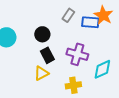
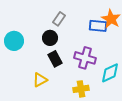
gray rectangle: (68, 15) -> (59, 19), moved
yellow triangle: (41, 73) -> (40, 80), moved

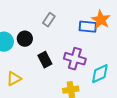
black circle: (50, 38) -> (25, 39), moved
yellow triangle: (40, 80) -> (14, 79), moved

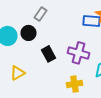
gray rectangle: (49, 20) -> (40, 14), moved

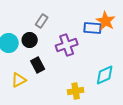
purple cross: (78, 53) -> (67, 45), moved, turned -35
black rectangle: (48, 54) -> (38, 65), moved

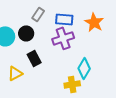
orange star: (106, 21) -> (94, 22), moved
blue rectangle: (93, 28) -> (64, 19), moved
cyan diamond: (105, 75) -> (84, 68), moved, turned -35

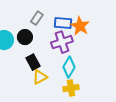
orange star: (94, 22) -> (80, 26), moved
cyan diamond: (84, 68) -> (69, 67), moved
yellow triangle: (15, 73) -> (40, 77), moved

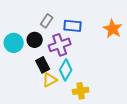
orange star: (80, 26) -> (113, 29), moved
purple cross: (62, 42) -> (60, 45), moved
cyan diamond: (69, 67) -> (66, 70), moved

